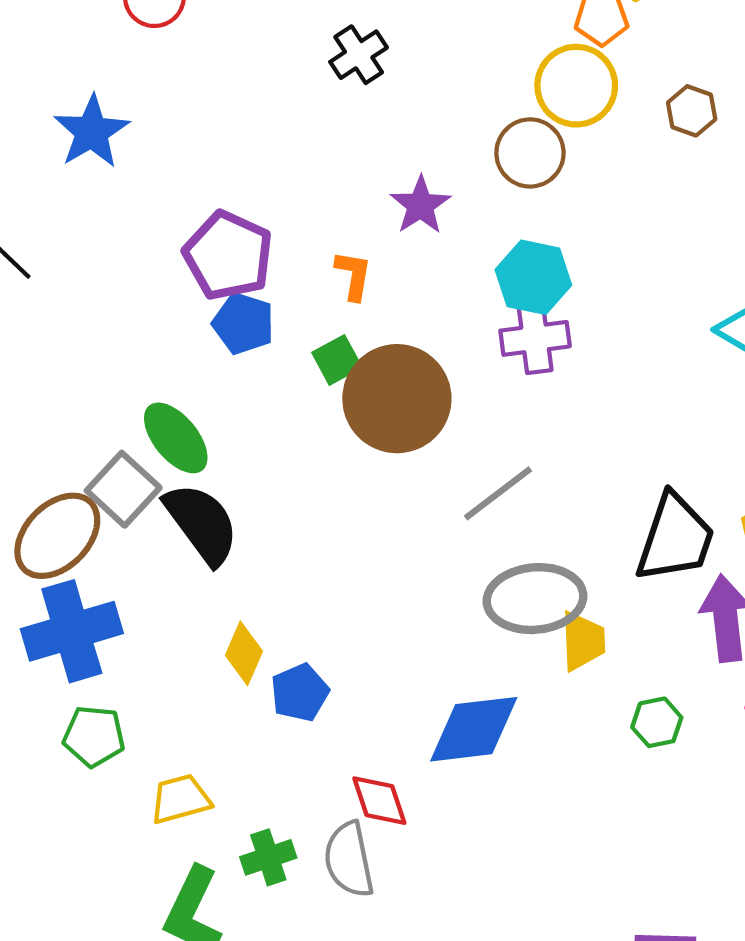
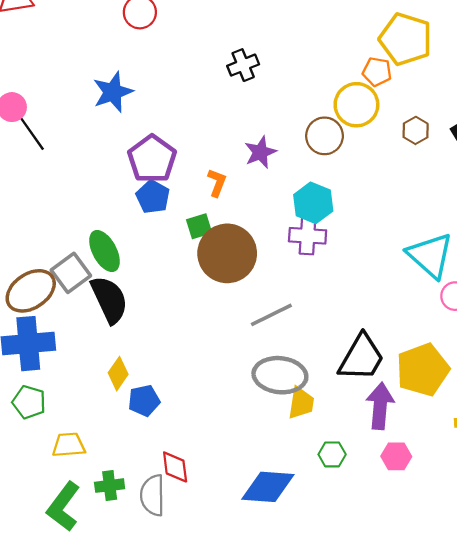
blue star: (92, 132) -> (113, 92), moved
blue diamond: (474, 729) -> (268, 487), moved

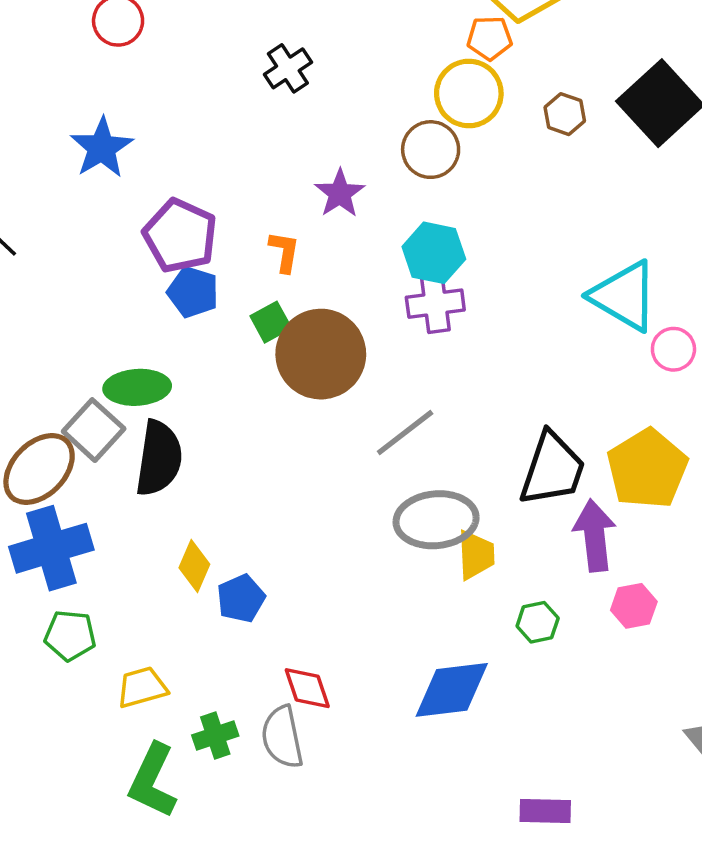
green ellipse: (104, 251) -> (137, 387), turned -54
black semicircle: (109, 300) -> (159, 458), turned 45

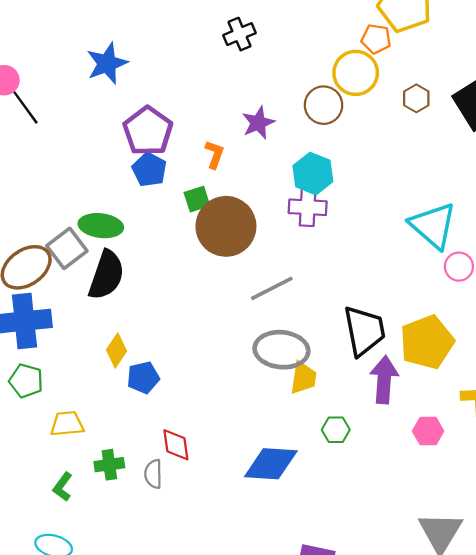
black trapezoid: (552, 469) -> (364, 331), turned -40
pink hexagon: (634, 606) -> (428, 431), moved
gray semicircle: (282, 737) -> (153, 474), size x0.7
green L-shape: (153, 781) -> (63, 487), size x0.6

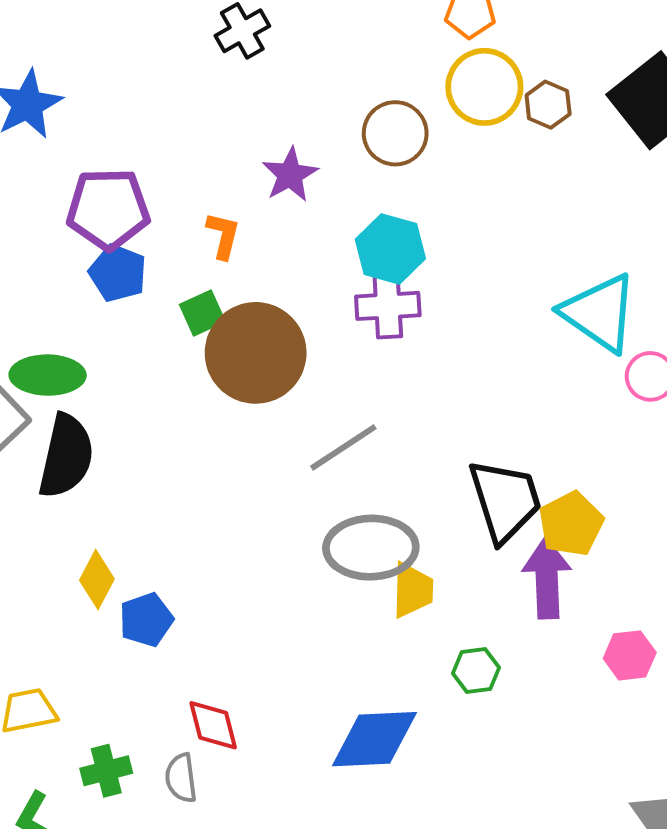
yellow circle: (356, 73) -> (484, 87), moved
purple pentagon: (148, 131) -> (108, 209), turned -30
yellow pentagon: (427, 342) -> (571, 524), moved, size x0.7

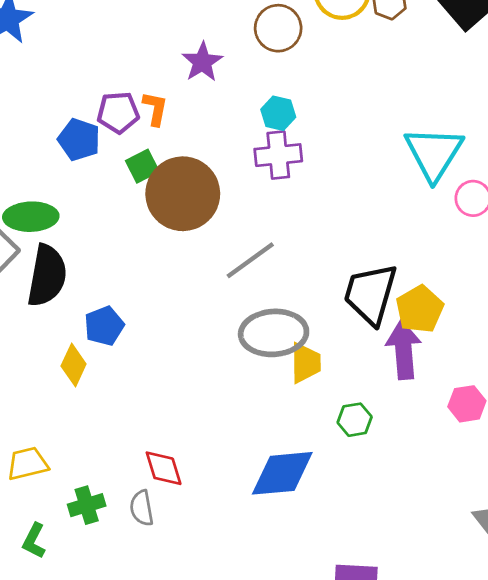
purple pentagon: (108, 209) -> (118, 112), moved, size x0.7
cyan hexagon: (390, 249) -> (278, 113), size x0.7
cyan triangle: (600, 313) -> (434, 153), turned 30
black trapezoid: (505, 500) -> (370, 294), turned -144
blue pentagon: (146, 620) -> (104, 326), moved

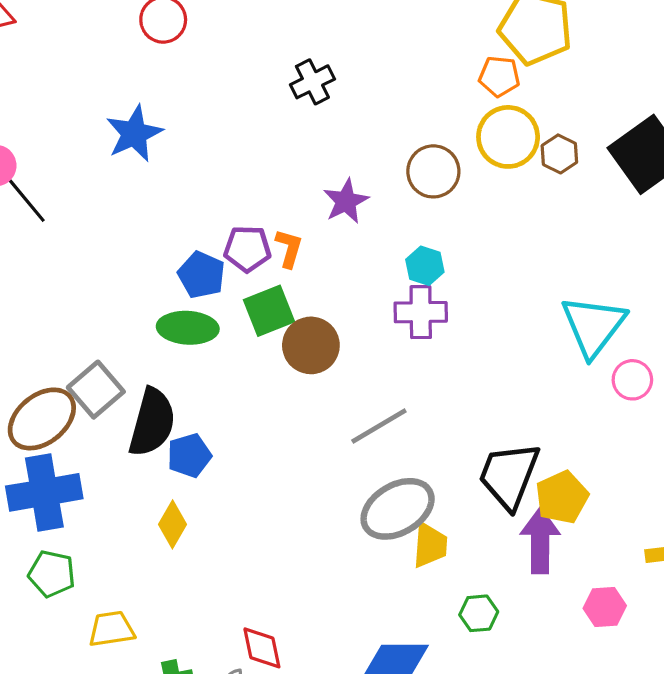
green square: (142, 166) -> (269, 311), size x1.4
brown circle: (183, 194) -> (311, 345), size x0.7
green ellipse: (31, 217) -> (188, 328), moved
blue pentagon: (104, 326) -> (189, 456), moved
gray ellipse: (274, 333) -> (398, 509), turned -32

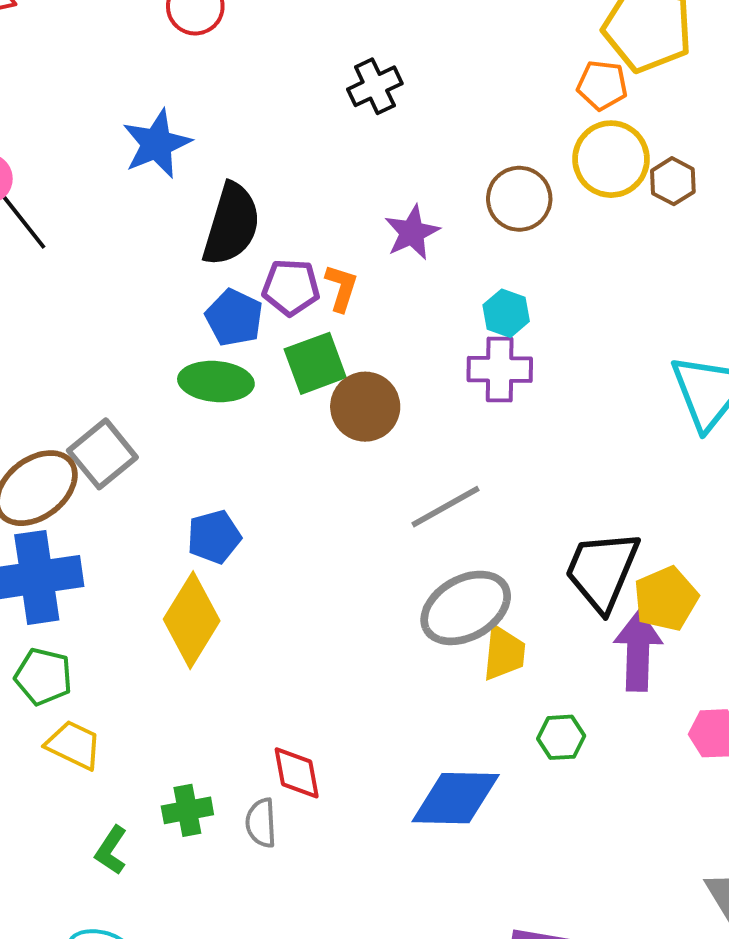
black semicircle: (152, 422) -> (231, 224), moved
yellow diamond: (173, 524) -> (192, 620), size x1.6
yellow trapezoid: (112, 629) -> (74, 745), moved, turned 33

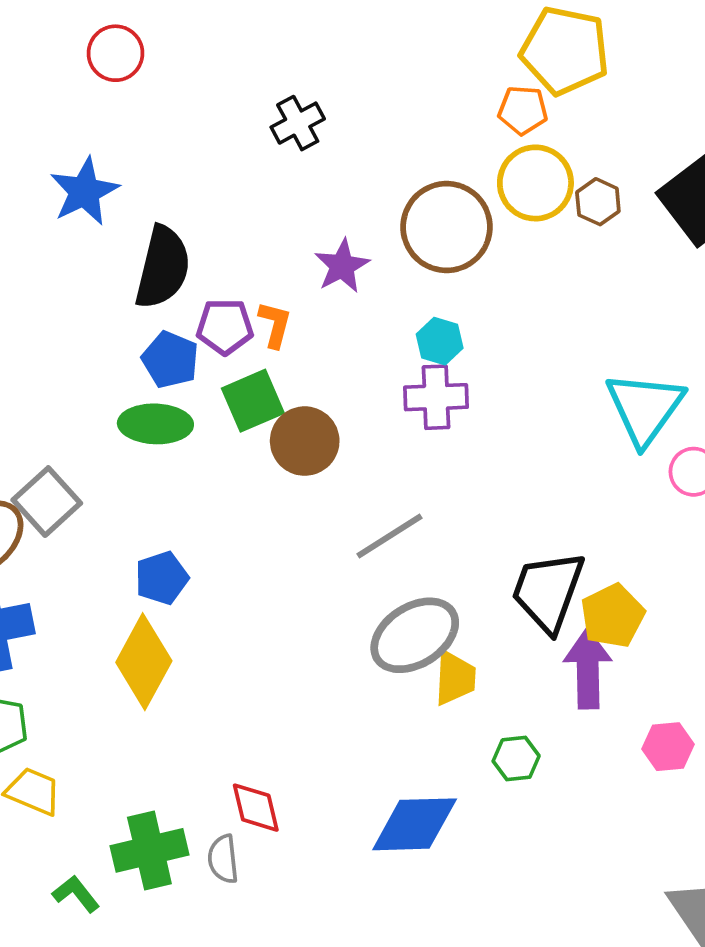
brown circle: (519, 199) -> (447, 227), size x1.4
green cross: (187, 810) -> (149, 850), size x1.5
green L-shape: (111, 850) -> (76, 894), turned 111

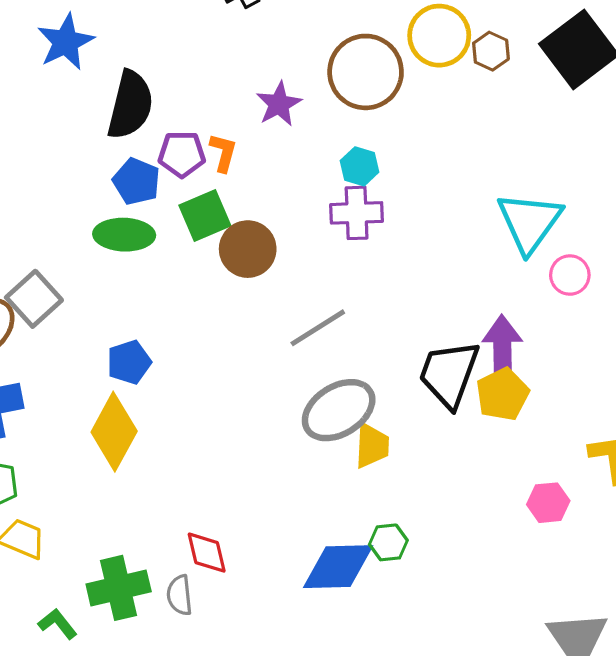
purple arrow: (588, 669) -> (502, 348), moved
green hexagon: (516, 759) -> (388, 542), moved

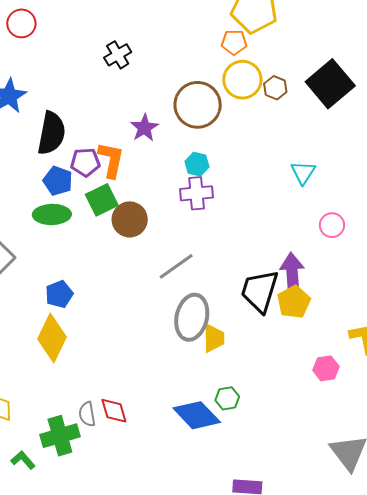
orange L-shape: (223, 153) -> (111, 160), size x1.5
cyan triangle: (529, 222) -> (303, 173), moved, size x0.6
gray ellipse: (339, 410) -> (192, 317), turned -42
blue diamond: (338, 567) -> (197, 415), turned 51
gray semicircle: (180, 595) -> (87, 414), moved

